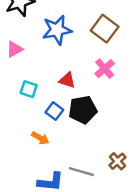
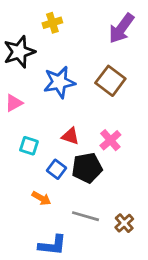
pink cross: (105, 69) -> (110, 140), moved
gray line: (81, 172) -> (86, 216), moved

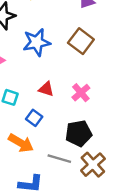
black pentagon: (87, 168) -> (79, 133), moved
orange arrow: (41, 198) -> (21, 143), size x1.5
brown cross: (124, 223) -> (93, 165), size x1.5

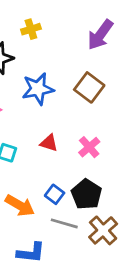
blue square: (34, 118) -> (55, 194), moved
black pentagon: (79, 133) -> (86, 194), turned -30

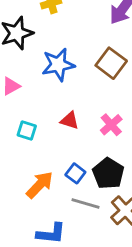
orange arrow: (20, 205) -> (40, 185), turned -76

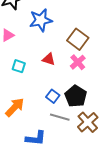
brown square: (111, 63) -> (78, 39), moved
orange arrow: (40, 185) -> (15, 107), moved

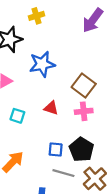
pink cross: (78, 62) -> (84, 111), turned 35
blue square: (53, 96) -> (56, 149), turned -32

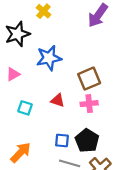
yellow cross: (37, 16) -> (43, 11), turned -32
brown square: (84, 85) -> (89, 79), turned 30

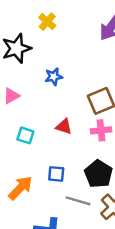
blue star: (49, 58) -> (54, 77), size x0.6
blue square: (62, 141) -> (56, 174), moved

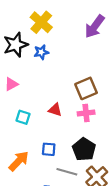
yellow cross: (47, 22) -> (41, 22), size x1.5
blue star: (54, 77) -> (41, 52), moved

